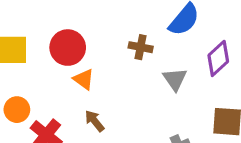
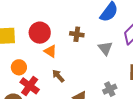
brown cross: (141, 47) -> (77, 34), moved
orange circle: (17, 110) -> (19, 67), moved

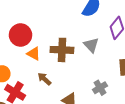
brown cross: (77, 34) -> (62, 50), moved, size x1.5

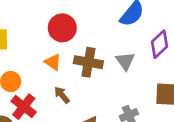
red circle: (21, 35) -> (62, 28), moved

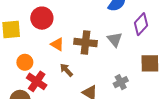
red circle: (62, 28) -> (42, 18), moved

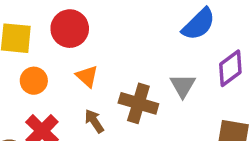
brown cross: (86, 42) -> (138, 103), moved
orange circle: (25, 62) -> (34, 81), moved

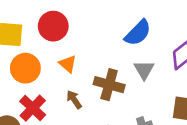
blue semicircle: (199, 24) -> (138, 33), moved
orange circle: (34, 81) -> (25, 68), size x1.4

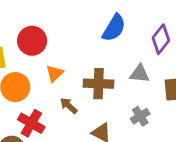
orange triangle: (68, 64) -> (55, 73), turned 48
gray triangle: (144, 70) -> (140, 74), moved, turned -40

